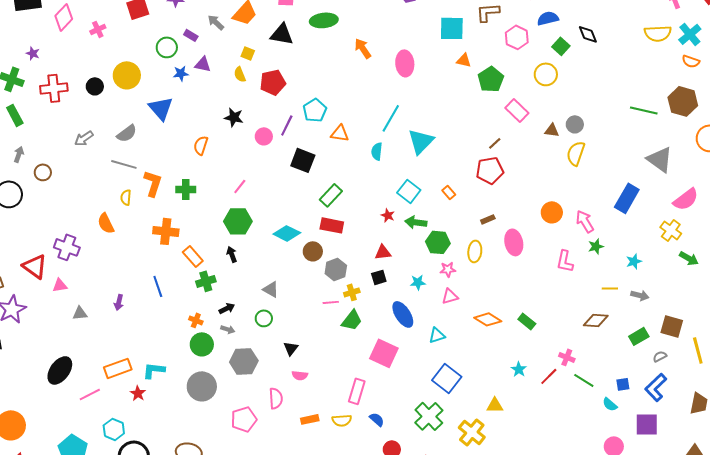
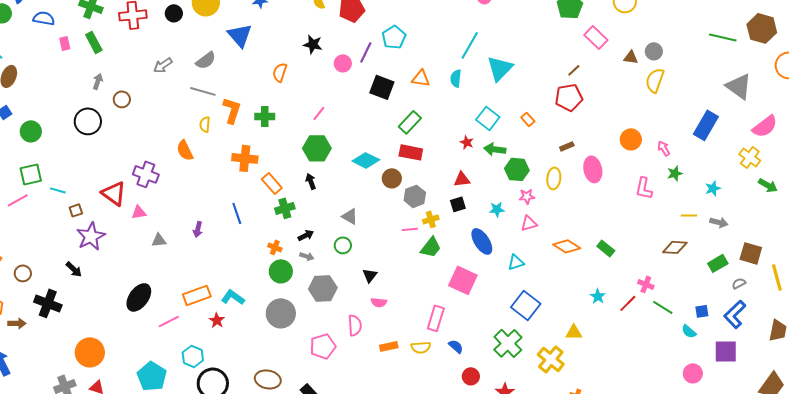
orange triangle: (340, 133) -> (421, 78), moved
pink arrow: (585, 221) -> (664, 148), size x0.7
cyan L-shape: (154, 370) -> (233, 297), turned 30

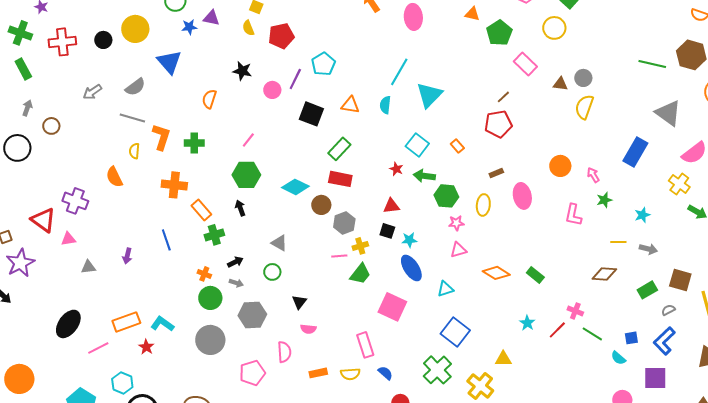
black square: (458, 204) -> (387, 231), turned 35
cyan star: (497, 209) -> (409, 240), moved
pink rectangle: (436, 318) -> (365, 345), turned -35

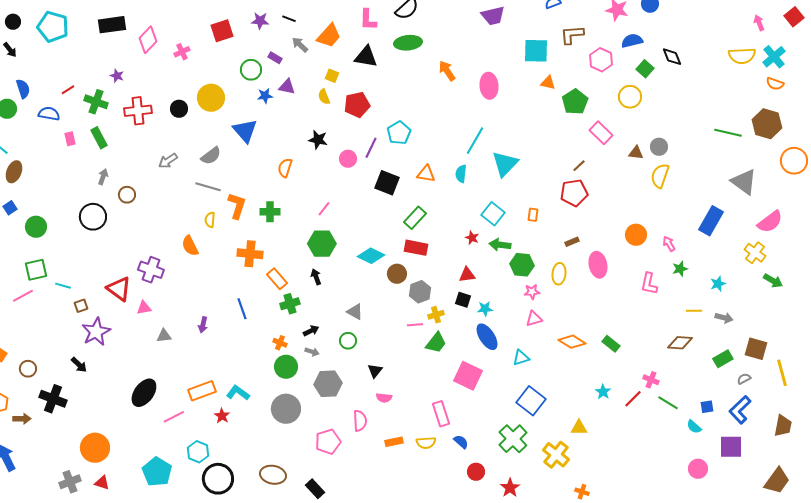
orange rectangle: (457, 146) -> (533, 215), turned 48

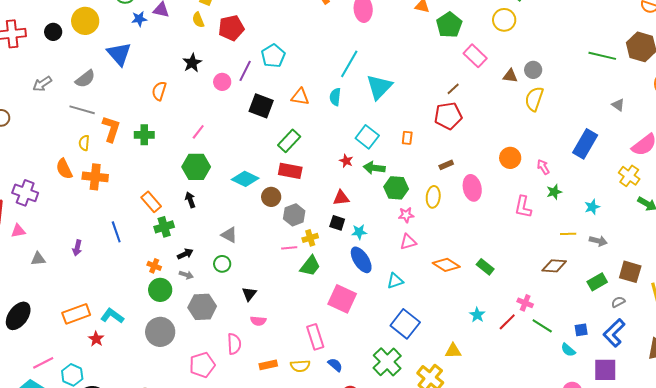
black star: (318, 140) -> (192, 63), turned 30
gray triangle: (744, 182) -> (618, 105), size x0.5
orange cross: (250, 254) -> (95, 177), moved
pink line: (174, 417) -> (43, 363), moved

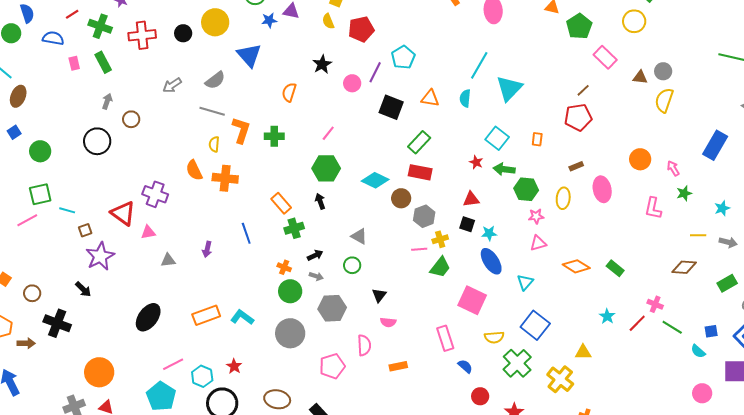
cyan triangle: (395, 281) -> (525, 282), turned -30
red star: (96, 339) -> (234, 366), moved
yellow semicircle: (300, 366) -> (494, 337), moved

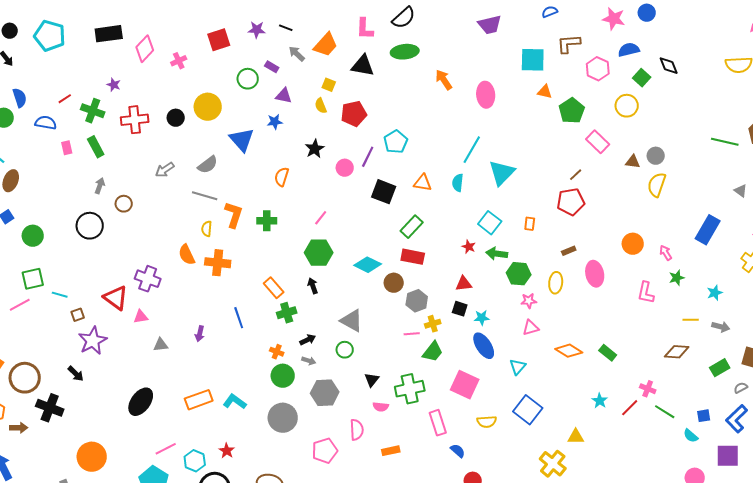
blue star: (269, 20) -> (275, 122), moved
gray triangle: (359, 236) -> (352, 321), size x1.4
brown circle: (32, 293) -> (25, 378), size x1.8
green cross: (517, 363) -> (410, 389), moved, turned 32

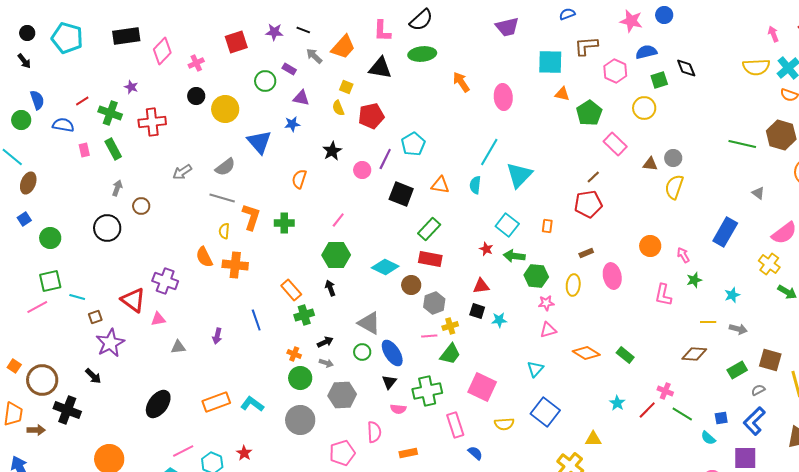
green square: (642, 78) -> (659, 80), turned 30
black circle: (176, 118) -> (196, 96), moved
blue ellipse: (484, 346) -> (392, 353), moved

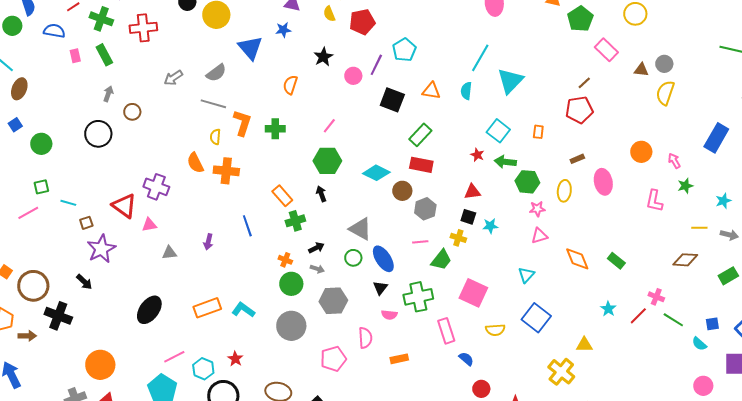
green square: (50, 281) -> (41, 187), size x0.7
yellow cross: (450, 326) -> (458, 238), moved, turned 35
orange diamond: (586, 353) -> (577, 259), turned 36

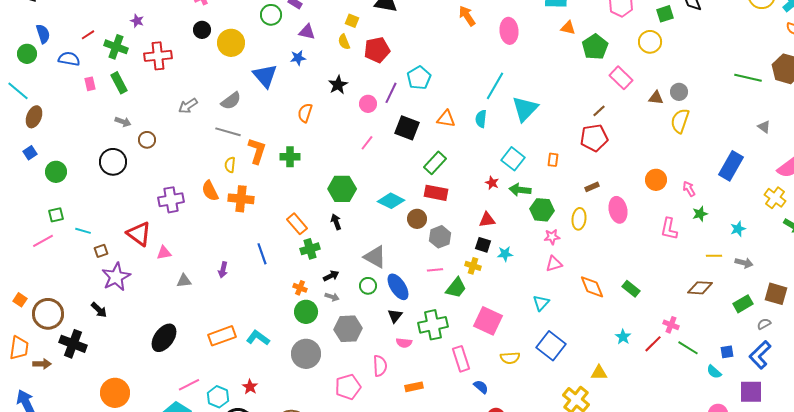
gray arrow: (108, 94) -> (123, 122), turned 91
pink line: (329, 126) -> (367, 143), moved
purple cross: (156, 187) -> (171, 200), moved, turned -30

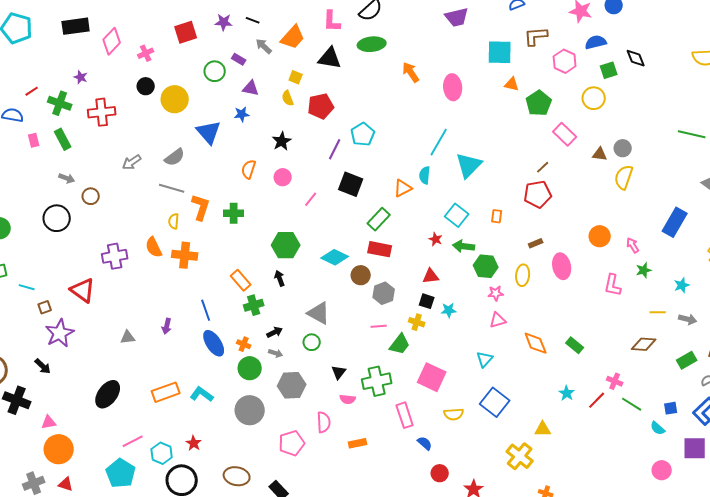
pink circle: (368, 104) -> (283, 177), moved
orange triangle: (446, 119) -> (403, 188), moved, turned -36
pink triangle: (164, 253) -> (49, 422), moved
blue ellipse: (398, 287) -> (214, 343), moved

